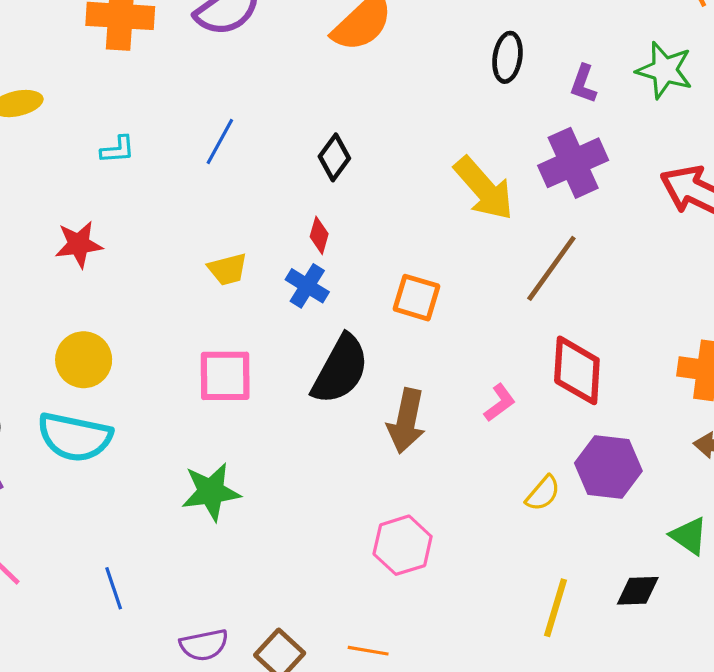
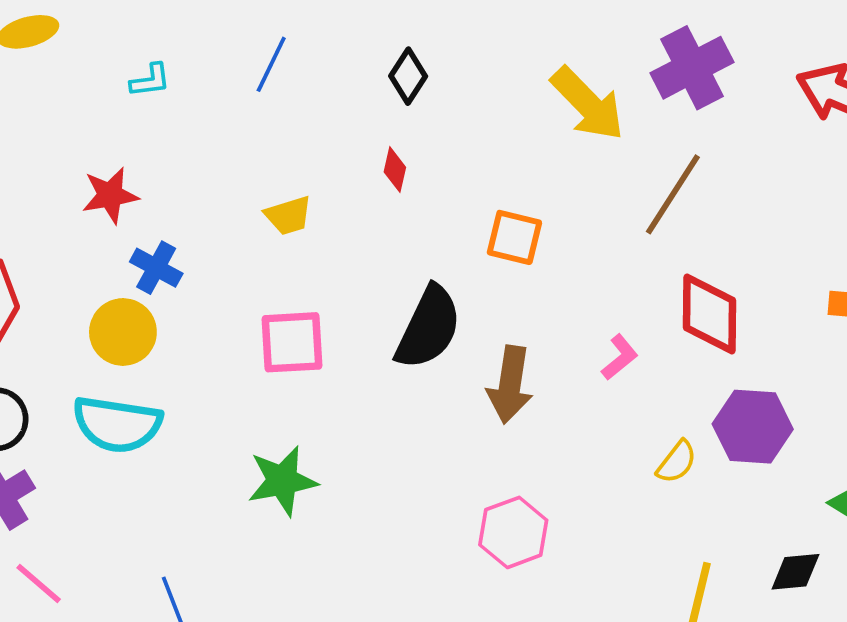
blue cross: (307, 286) -> (156, 268), moved

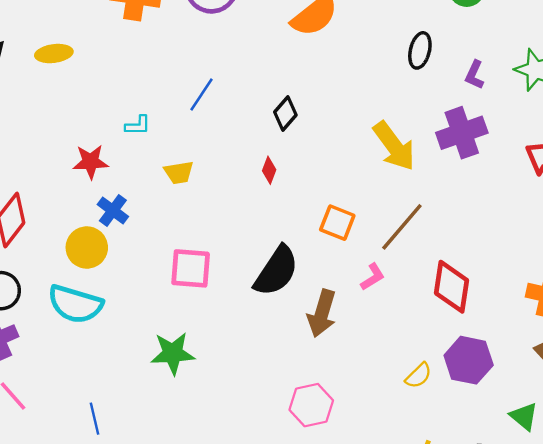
cyan L-shape: (150, 80) -> (138, 125), moved
brown line: (673, 194) -> (402, 227), moved
yellow trapezoid: (288, 216) -> (179, 172), moved
pink L-shape: (620, 357) -> (373, 277), moved

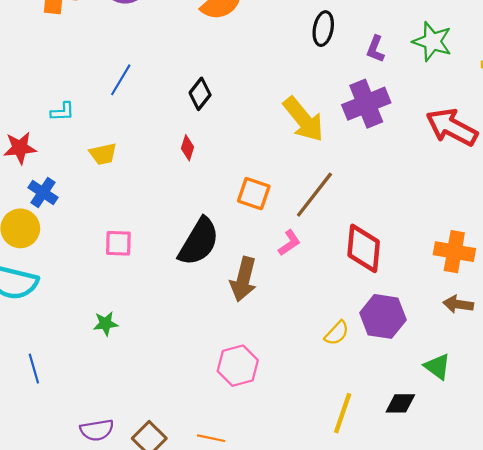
pink square: (191, 268) -> (118, 243), size x0.7
green star: (173, 353) -> (106, 324), size x0.6
blue line: (94, 419) -> (34, 369), moved

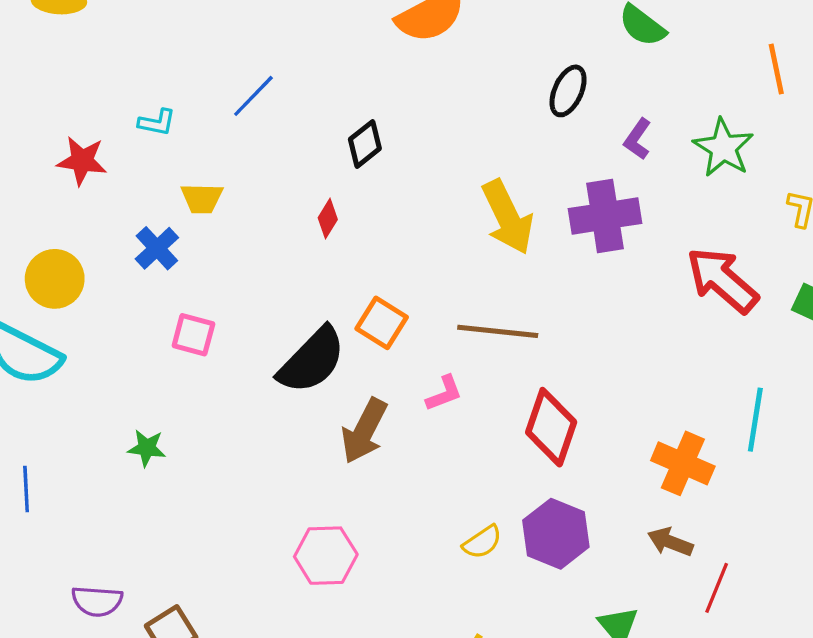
blue cross: (43, 192) -> (157, 248), moved
orange square: (254, 194) -> (382, 323), moved
brown line: (314, 195) -> (498, 331), turned 45

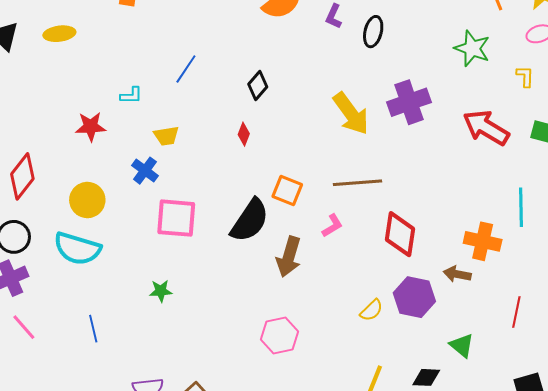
purple L-shape: (638, 139) -> (334, 16), moved
pink square: (193, 335) -> (176, 218), size x1.6
brown arrow: (670, 542) -> (457, 274), moved

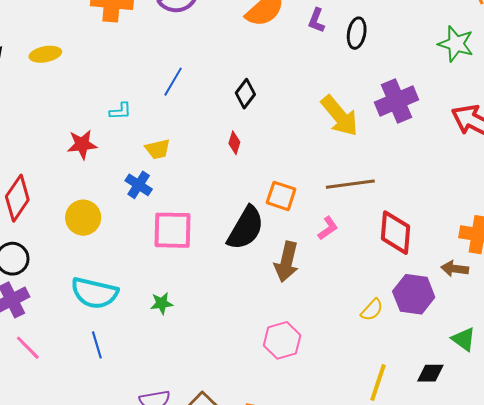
cyan semicircle: (77, 249) -> (94, 293), moved

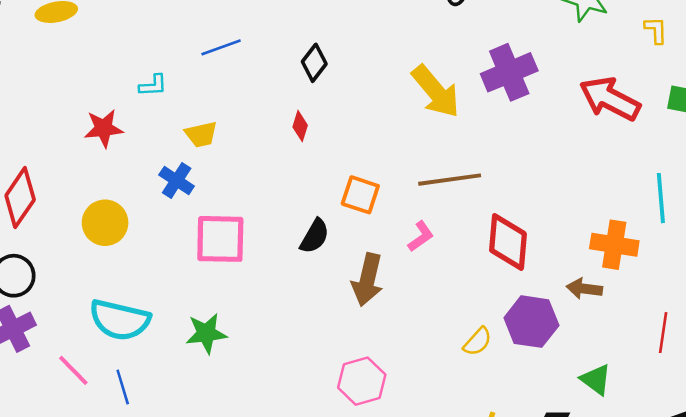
blue line: (173, 82) -> (221, 47), turned 40
black semicircle: (246, 228) -> (315, 236), size x0.6
green star: (162, 303) -> (206, 333), size x1.4
pink line: (28, 348) -> (73, 370), moved

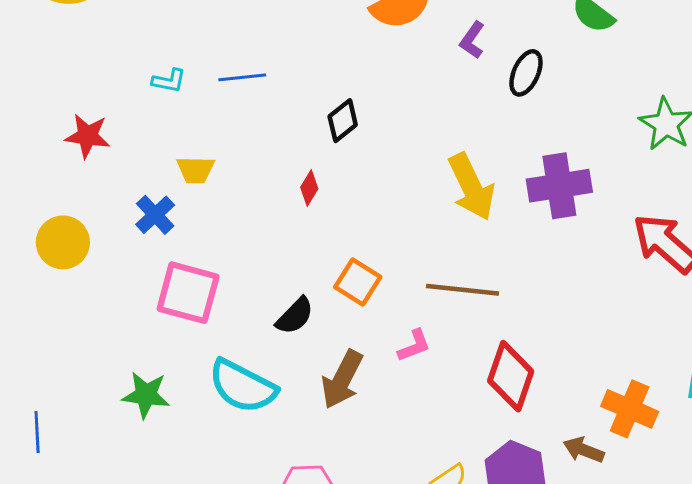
cyan L-shape: (153, 85) -> (169, 81), moved
cyan semicircle: (120, 320) -> (243, 386), moved

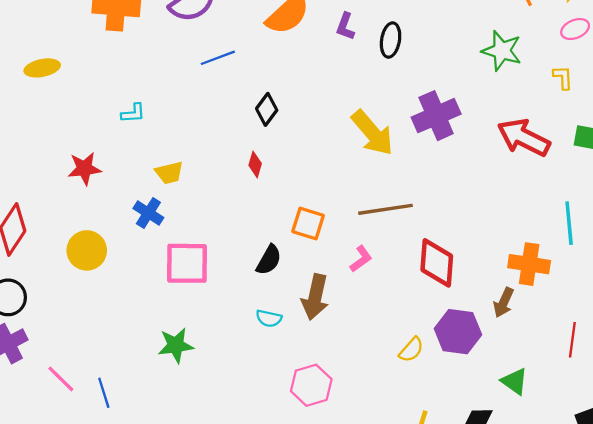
blue line: (242, 77) -> (218, 58), moved
cyan semicircle: (243, 386) -> (269, 318), moved, size x0.5
brown arrow: (584, 450) -> (504, 303), turned -72

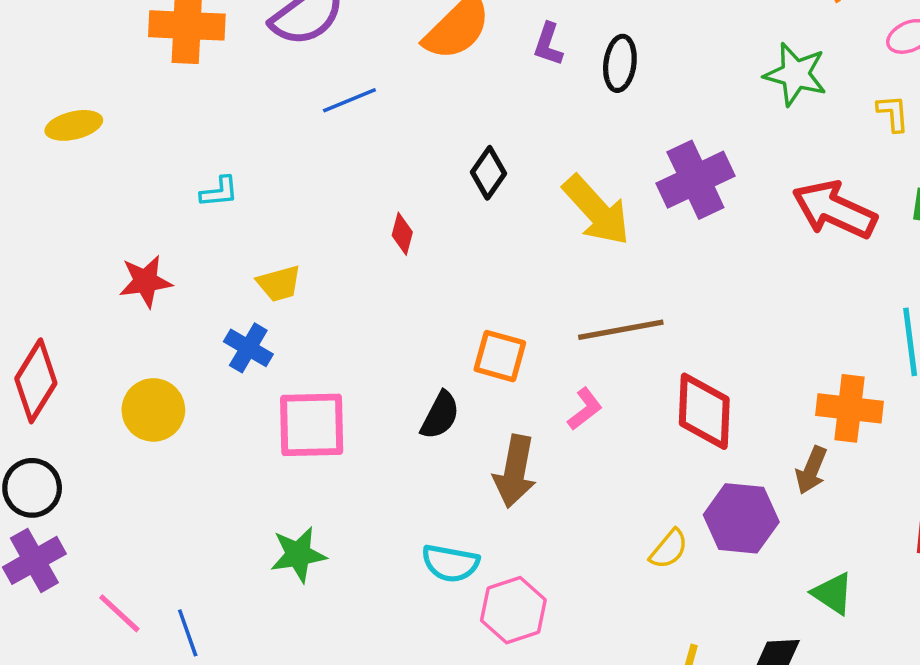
black diamond: (267, 109) -> (488, 173), moved
red diamond: (255, 164) -> (402, 234), moved
cyan semicircle: (269, 318) -> (450, 563), moved, size x1.4

